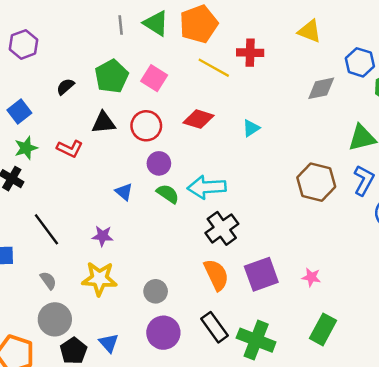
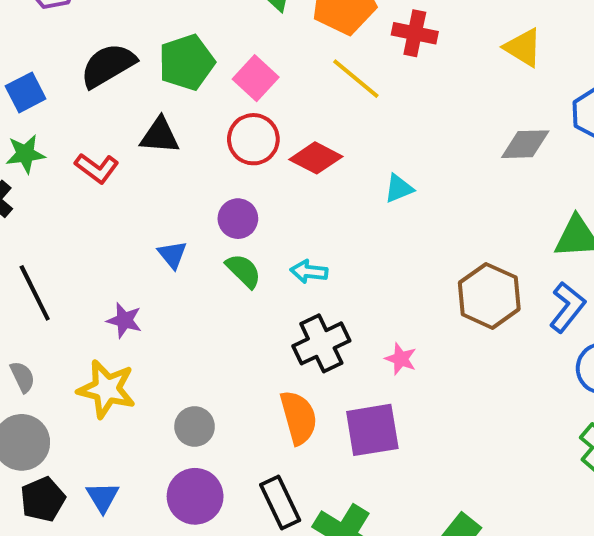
red cross: (250, 53) -> (415, 33), moved
black semicircle: (65, 87) -> (108, 65), size x1.8
red circle: (146, 126) -> (253, 139), moved
cyan arrow: (207, 187) -> (309, 272), size x0.6
pink star: (311, 277) -> (401, 359), moved

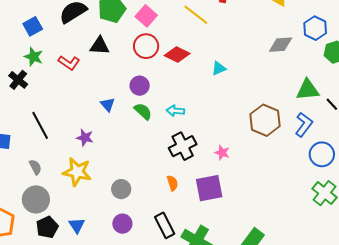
green star: (25, 154) -> (34, 57), turned 30
orange semicircle: (299, 417) -> (172, 183), size x0.6
purple circle: (195, 496) -> (122, 224), size x0.7

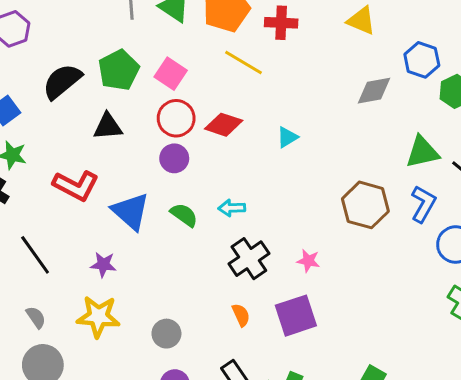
red L-shape: (69, 63) -> (76, 186), moved, size x1.4
purple circle: (140, 86) -> (174, 158), moved
blue triangle: (108, 104) -> (131, 211), size x1.8

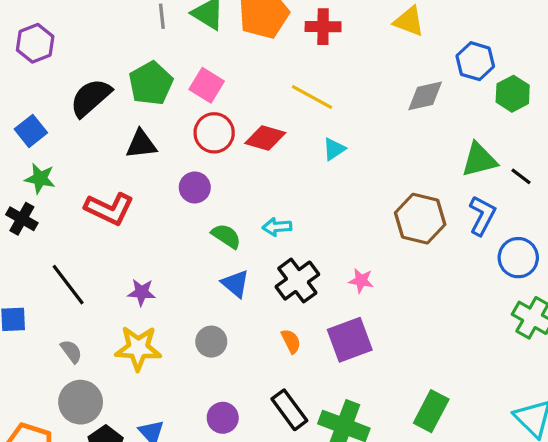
yellow line: (244, 63) -> (312, 97), moved
purple circle: (174, 158) -> (195, 187), moved
blue triangle: (131, 211) -> (235, 284), moved, size x0.7
gray circle: (166, 334) -> (211, 342), moved

